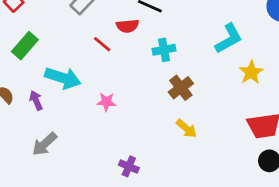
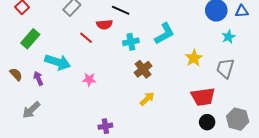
cyan L-shape: (229, 39) -> (164, 34), moved
yellow arrow: (186, 129) -> (147, 99), turned -84
gray arrow: (45, 144) -> (31, 110), moved
purple cross: (129, 166) -> (105, 126), turned -32

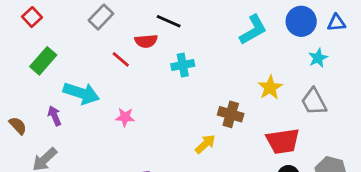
cyan L-shape: (164, 34) -> (253, 30), moved
gray trapezoid: (225, 68) -> (314, 102), turned -45
brown cross: (143, 69) -> (231, 114), moved, turned -36
brown semicircle: (16, 74) -> (18, 126), moved

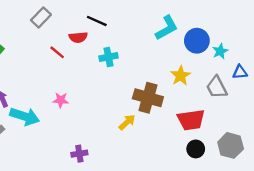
blue circle: (301, 21) -> (197, 41), moved
blue triangle: (336, 23) -> (240, 72), moved
cyan arrow: (81, 93) -> (25, 116), moved
brown cross: (231, 114) -> (148, 98), size x1.4

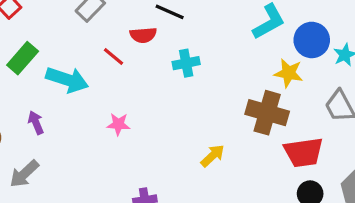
yellow star: (181, 76) -> (289, 73), moved, turned -30
brown cross: (148, 98) -> (267, 113), moved
cyan arrow: (25, 116) -> (67, 80), moved

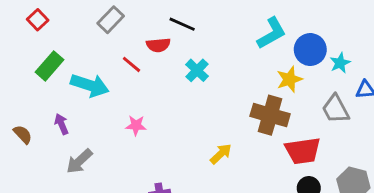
cyan cross: (186, 63) -> (197, 70), turned -35
yellow star: (289, 73) -> (289, 79), turned -30
gray arrow: (24, 174) -> (79, 161), moved

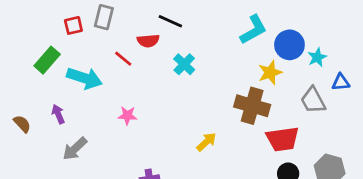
red square: (38, 20) -> (73, 25), moved, turned 30
gray rectangle: (111, 20) -> (104, 17), turned -30

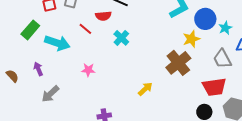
cyan cross: (184, 64) -> (121, 38), moved
brown cross: (252, 106) -> (178, 63), turned 35
red trapezoid: (283, 139) -> (214, 87), moved

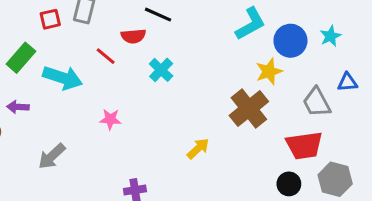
cyan star: (225, 28) -> (330, 36), moved
purple arrow: (38, 69) -> (18, 107), moved, turned -64

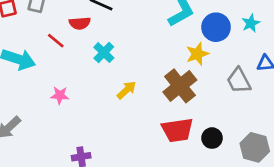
red trapezoid: (304, 145) -> (177, 130), moved
yellow arrow: (198, 149) -> (127, 90), moved
black circle: (289, 184) -> (212, 138), moved

